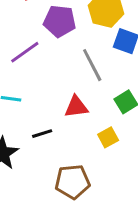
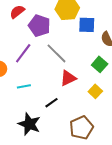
purple pentagon: (60, 21) -> (39, 26), turned 30
gray line: (92, 65) -> (57, 53), moved

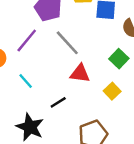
red triangle: (68, 78) -> (80, 73), turned 30
cyan line: (24, 86) -> (26, 81), turned 56

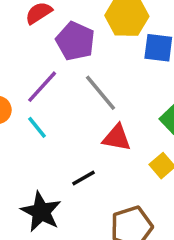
cyan line: (26, 81) -> (37, 127), moved

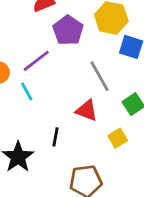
gray line: (101, 93) -> (99, 76), moved
black line: (83, 178) -> (55, 137), turned -60

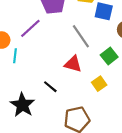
cyan line: (27, 91) -> (15, 56), moved, turned 40
black line: (55, 137) -> (50, 87), turned -56

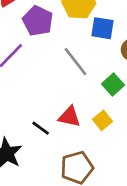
red triangle: (73, 64) -> (69, 117), moved

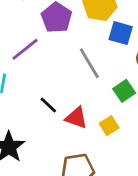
black line: (41, 128) -> (48, 105), moved

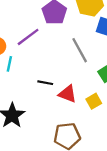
black line: (48, 105) -> (45, 83), turned -35

